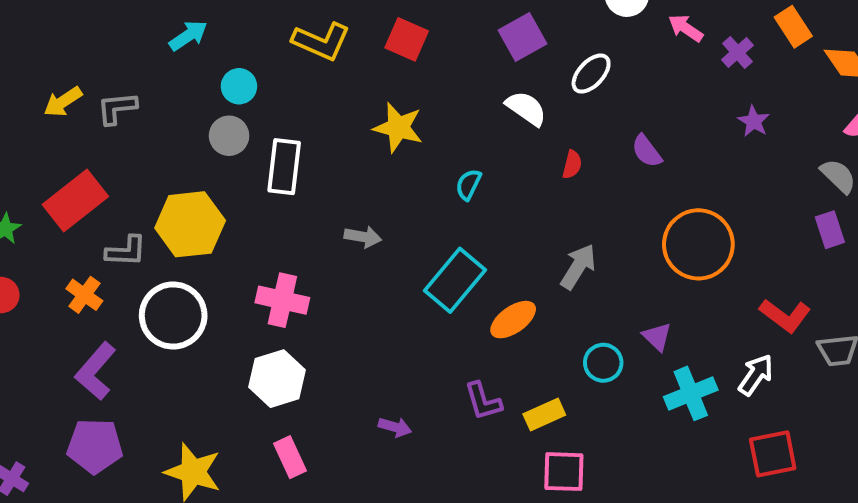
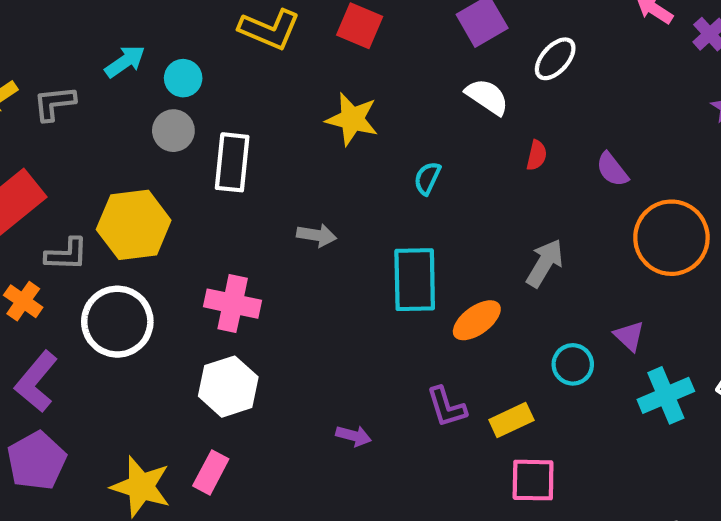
cyan arrow: (188, 36) -> (125, 61), moved
purple semicircle: (647, 151) -> (612, 170), moved
cyan rectangle: (455, 280) -> (415, 280), turned -40
purple pentagon: (95, 446) -> (37, 461), turned -30
pink rectangle: (290, 457) -> (211, 472), moved, turned 54

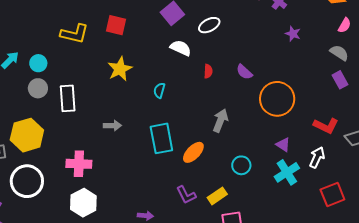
white ellipse: (555, 59) -> (209, 25), turned 30
yellow star: (352, 119) -> (120, 69), turned -30
purple triangle: (629, 336) -> (283, 145), moved

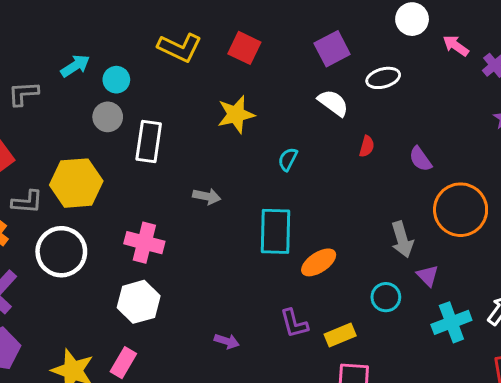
gray arrow: (220, 121) -> (402, 239), moved, turned 130
purple triangle: (283, 145) -> (428, 276), moved

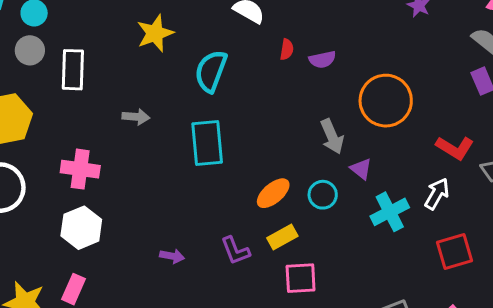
cyan semicircle: (288, 159) -> (211, 71), size x1.8
purple semicircle: (420, 159) -> (322, 60), moved, turned -60
orange ellipse: (319, 262) -> (273, 193), moved
purple L-shape: (294, 323) -> (235, 251), moved

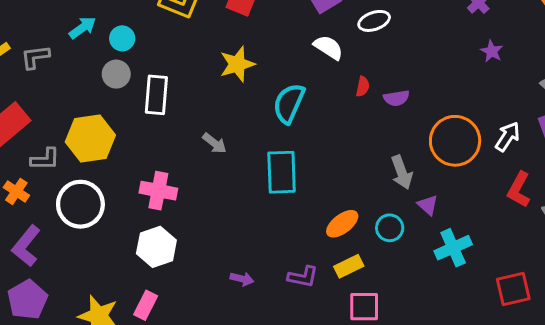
gray arrow: (136, 117) -> (215, 143), turned 30
red L-shape: (455, 148) -> (519, 190), turned 84
white arrow: (437, 194) -> (507, 137), moved
purple L-shape: (235, 251) -> (303, 277), turned -60

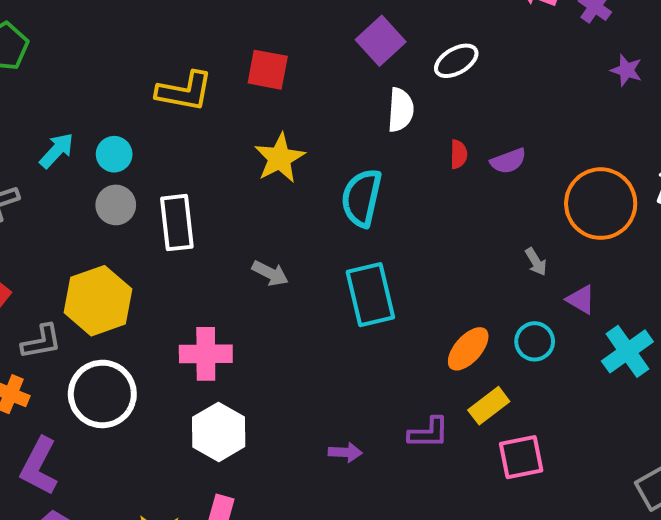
white semicircle: (328, 47) -> (401, 110), turned 72
gray arrow: (402, 172) -> (536, 262), size x0.6

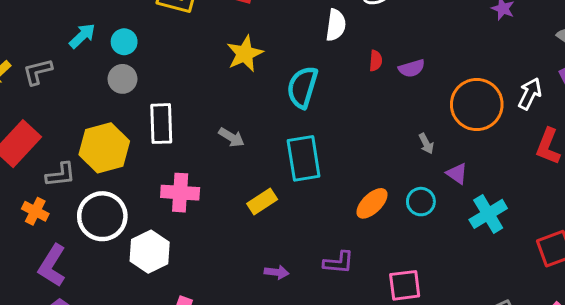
white rectangle: (177, 223) -> (161, 124), moved
yellow rectangle: (489, 406) -> (262, 201), moved
white hexagon: (219, 432) -> (150, 252), moved

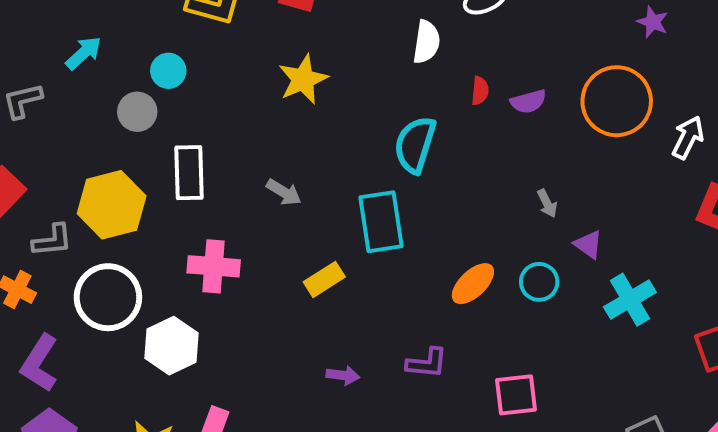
cyan circle: (124, 42) -> (168, 71), moved
cyan semicircle: (302, 87) -> (415, 145), moved
orange circle: (477, 105) -> (617, 101), moved

